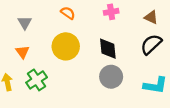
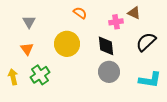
pink cross: (111, 12) -> (116, 22), moved
orange semicircle: (68, 13) -> (80, 13), moved
brown triangle: (151, 17) -> (134, 13), moved

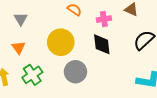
pink cross: (116, 22) -> (104, 19), moved
gray circle: (109, 72) -> (75, 72), moved

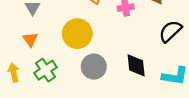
black diamond: (102, 44) -> (136, 65), moved

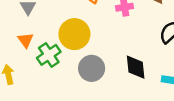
green cross: (45, 70) -> (49, 55), moved

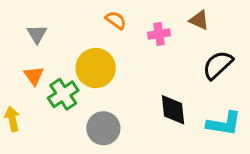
gray circle: (92, 68) -> (103, 128), moved

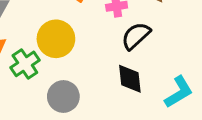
black semicircle: (218, 65) -> (136, 36), moved
cyan L-shape: (224, 124) -> (179, 92), turned -40

